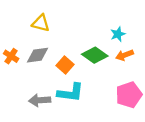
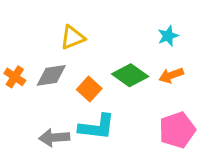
yellow triangle: (41, 23) -> (72, 37), moved, turned -36
cyan star: (118, 34) -> (168, 36), moved

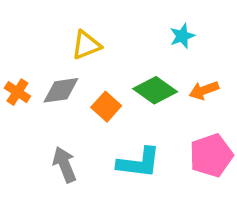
cyan star: (168, 36) -> (182, 36), moved
cyan L-shape: (97, 127) -> (139, 163), moved
gray arrow: (54, 138) -> (65, 165), turned 72

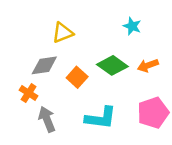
cyan star: (182, 36) -> (132, 26), turned -30
orange cross: (17, 92) -> (29, 93), moved

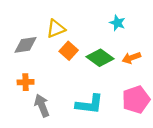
gray diamond: (44, 65) -> (26, 45), moved
orange square: (77, 77) -> (69, 51), moved
orange cross: (29, 93) -> (26, 82), turned -35

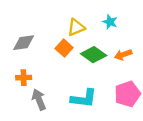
yellow triangle: (56, 29) -> (76, 27), moved

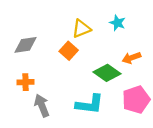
green diamond: (94, 55) -> (107, 73), moved

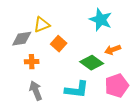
cyan star: (117, 23) -> (101, 20), size x1.6
yellow triangle: (81, 29) -> (42, 25), moved
orange cross: (25, 82) -> (32, 62), moved

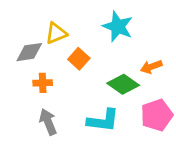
cyan star: (101, 20) -> (118, 27), moved

